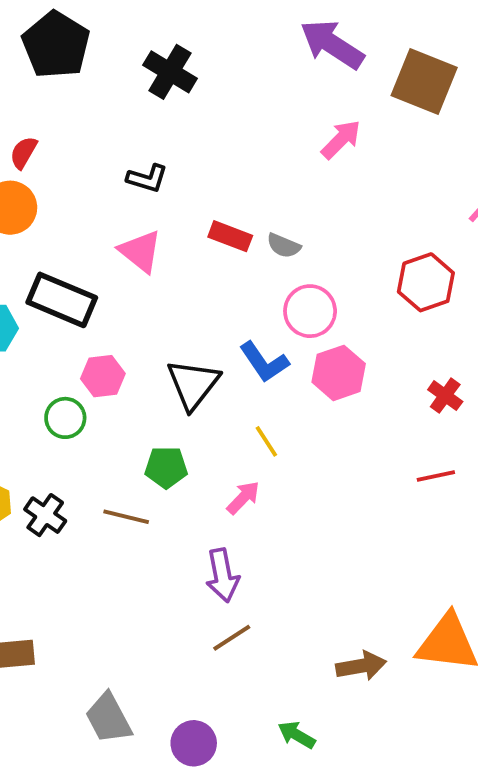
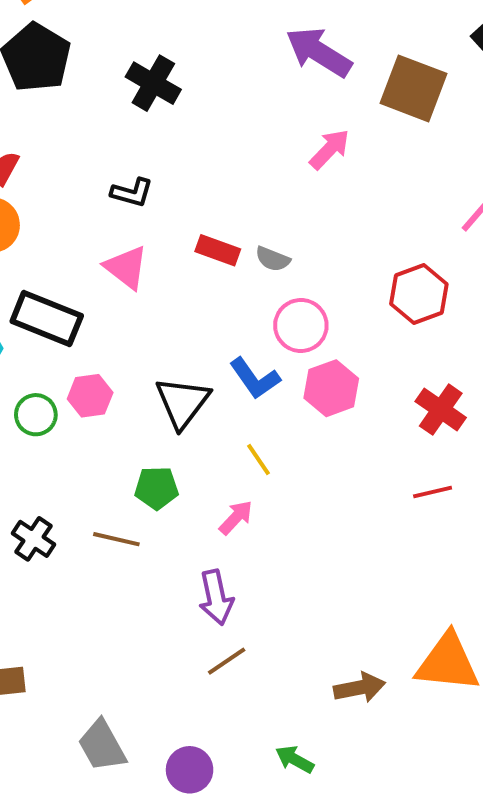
red cross: (445, 396) -> (441, 410), size x1.4
green circle: (65, 418) -> (36, 415), moved

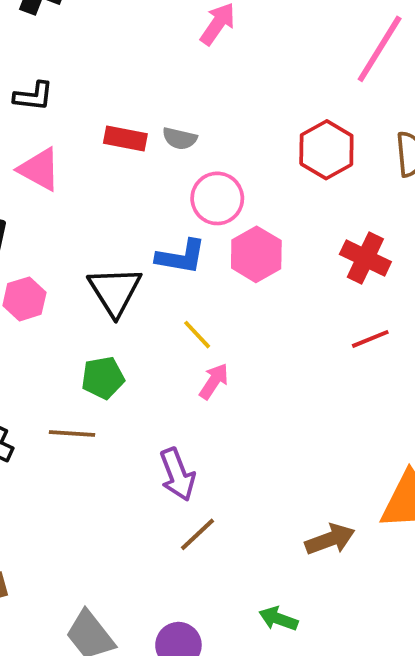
blue L-shape: (255, 378) -> (181, 257), turned -36
pink arrow: (236, 518) -> (214, 381), moved

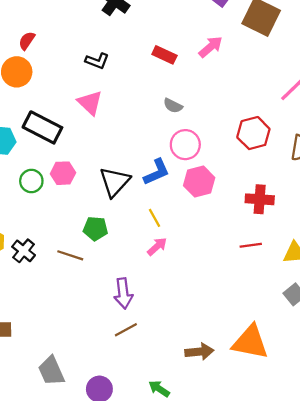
red rectangle: (125, 139) -> (164, 55), moved
blue L-shape: (181, 257) -> (157, 172), turned -48
red cross: (365, 258) -> (260, 199), turned -36

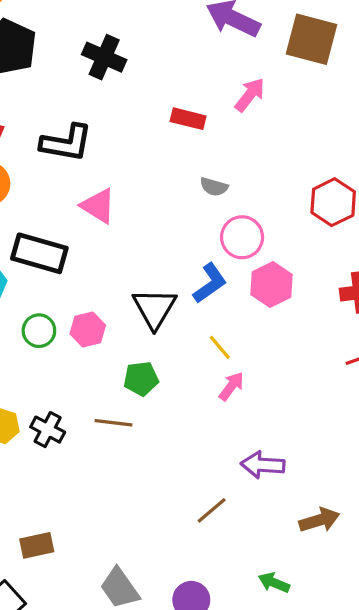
black L-shape: (97, 61) -> (66, 143), moved, size x1.6
pink hexagon: (63, 173) -> (88, 329), moved
purple arrow: (123, 293) -> (263, 465), moved, turned 112

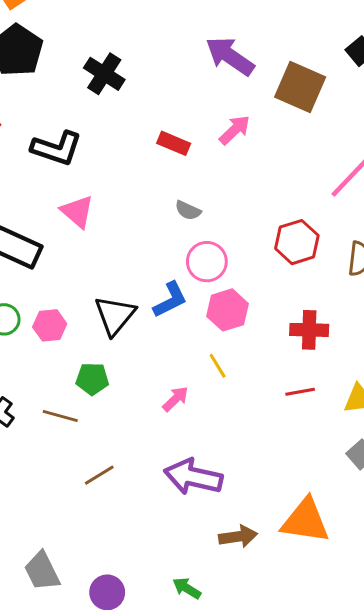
yellow line: (220, 347) -> (218, 366), moved
purple arrow: (263, 465) -> (193, 477), size x1.4
brown line: (212, 510) -> (99, 475), moved

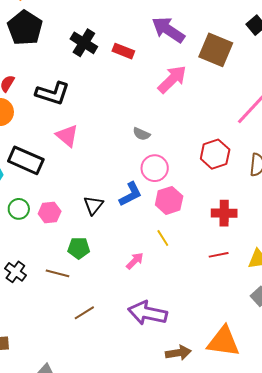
pink arrow: (235, 130) -> (172, 79), size x1.4
red rectangle: (174, 143) -> (123, 51), moved
black triangle: (115, 315) -> (93, 205), size x0.7

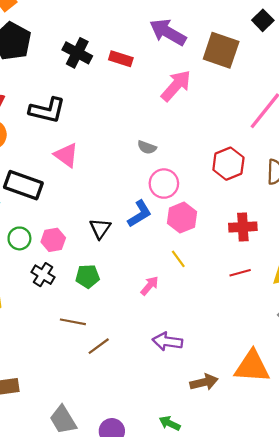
black cross: (15, 272) -> (43, 275), moved
brown line: (58, 273) -> (73, 322), moved
purple arrow: (148, 313) -> (167, 342), size x0.7

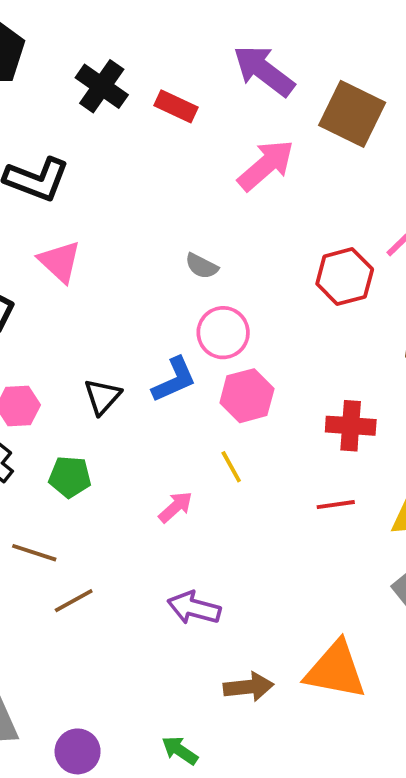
red hexagon: (228, 164) -> (345, 277), moved

